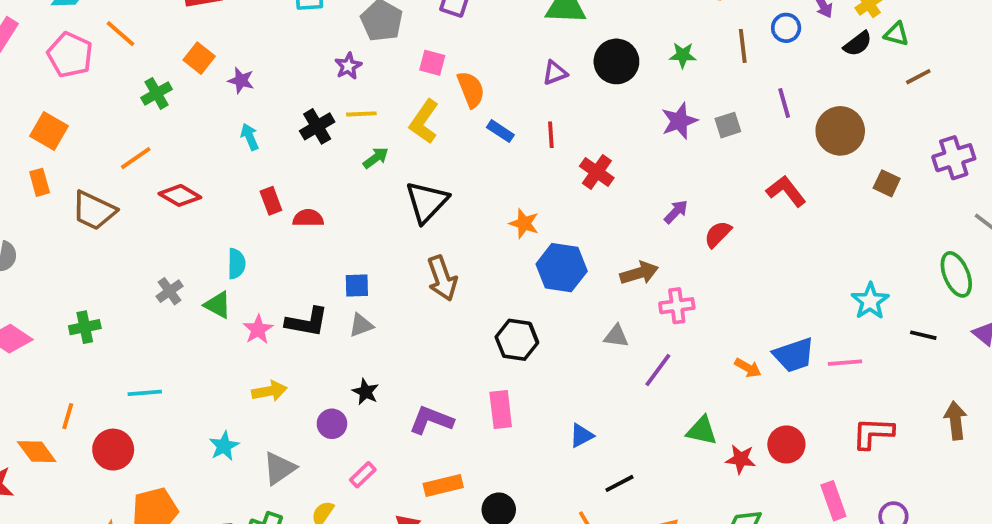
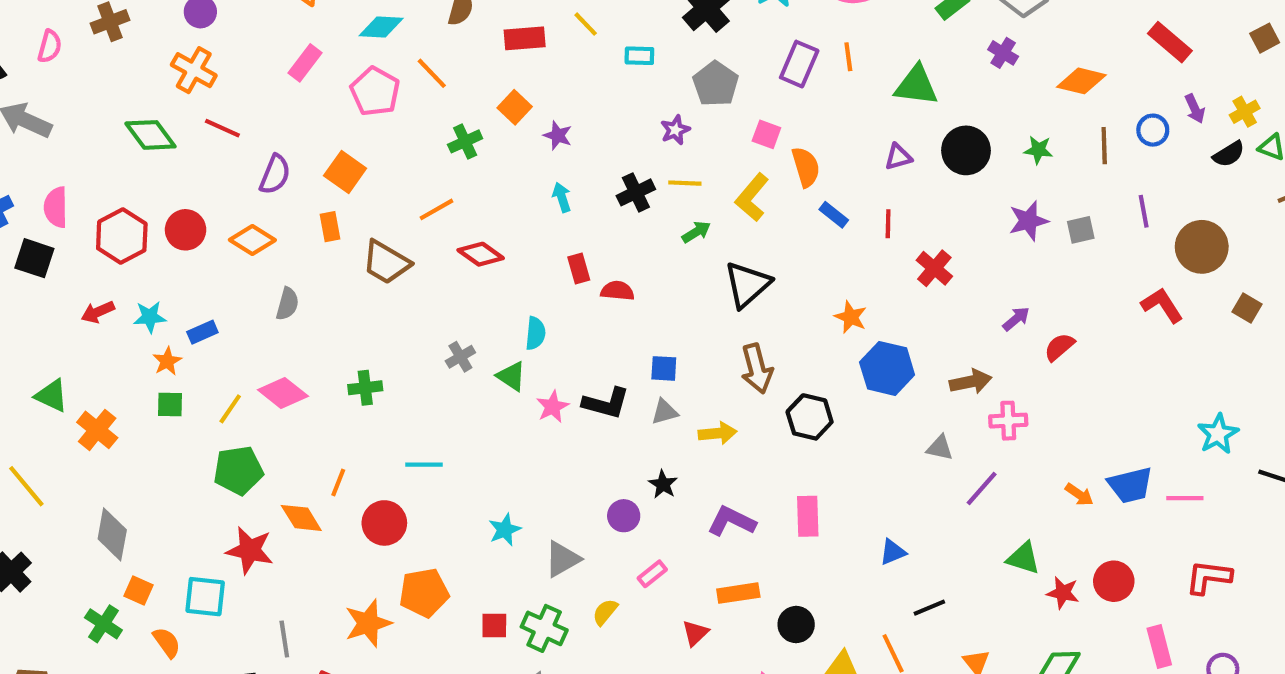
red L-shape: (786, 191) -> (1162, 305), moved
black hexagon: (517, 340) -> (810, 417), moved
yellow arrow: (269, 391) -> (718, 433), moved

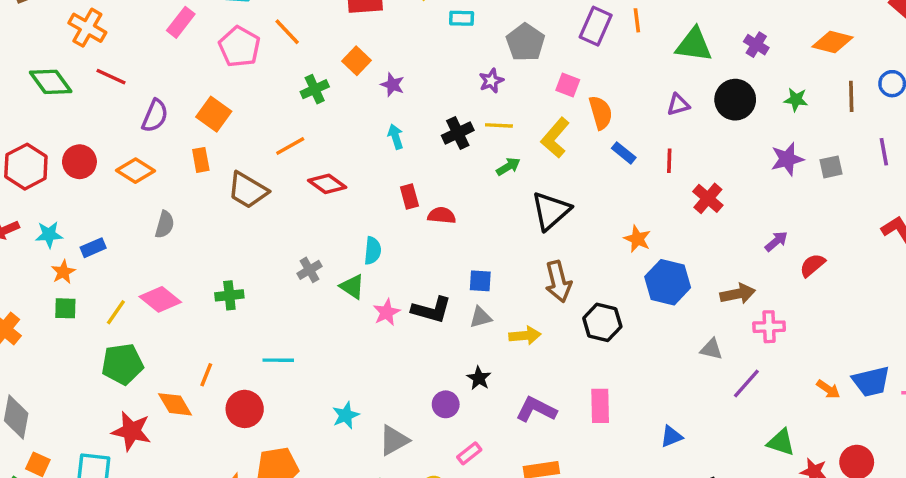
purple cross: (1003, 53) -> (756, 45), moved

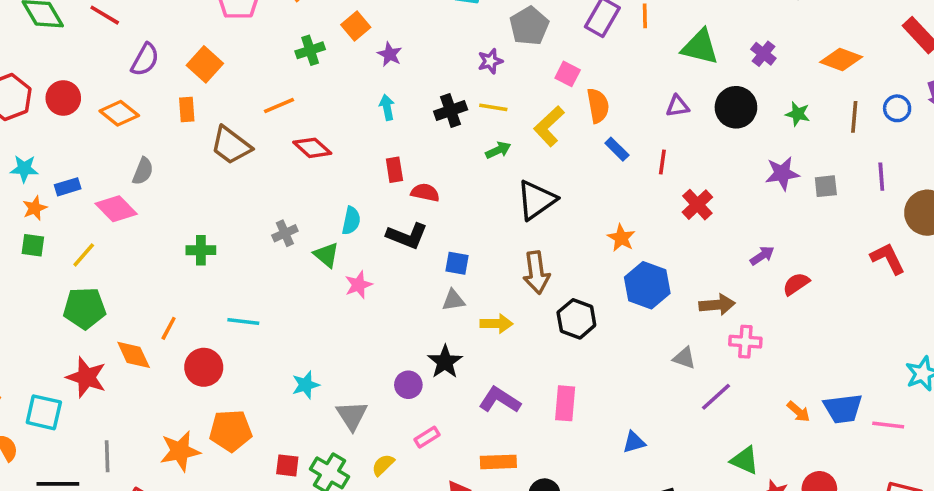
pink diamond: (160, 299) -> (116, 209), moved
black L-shape: (432, 310) -> (407, 236), moved
black star: (479, 378) -> (445, 362), size x1.4
gray triangle: (394, 440) -> (352, 416), turned -40

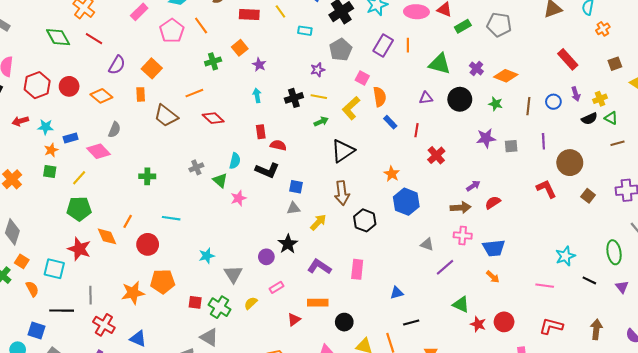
orange diamond: (841, 59) -> (506, 76), moved
brown arrow: (717, 305) -> (460, 208), moved
yellow arrow: (496, 324) -> (318, 222), turned -48
blue trapezoid: (843, 409) -> (494, 248), moved

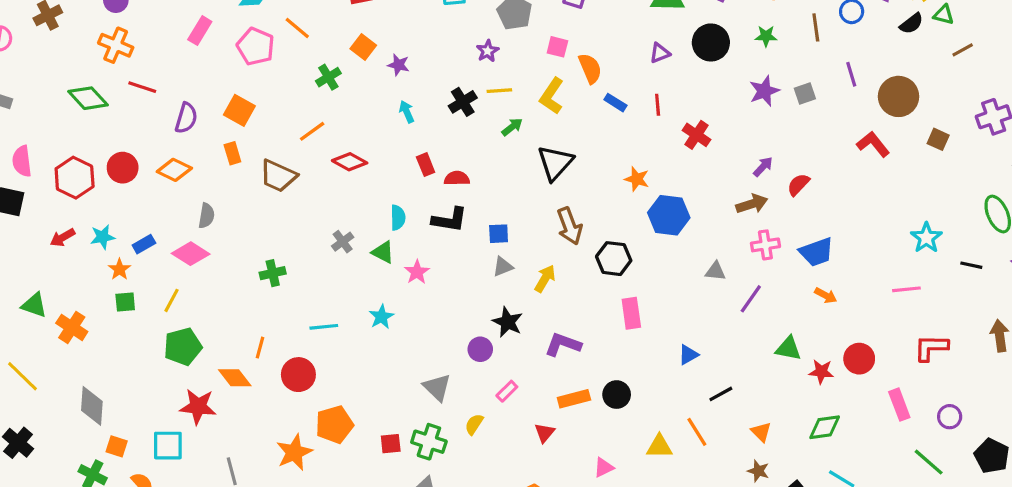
cyan star: (207, 256) -> (381, 317), moved
pink rectangle: (357, 269) -> (631, 313), moved
black circle: (344, 322) -> (617, 395), moved

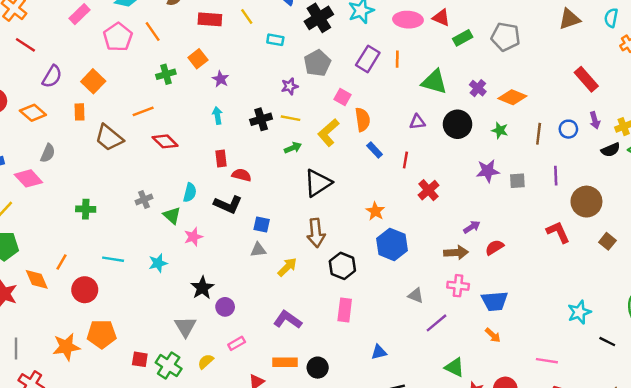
pink line: (906, 289) -> (547, 361), moved
black star: (508, 322) -> (202, 288), moved

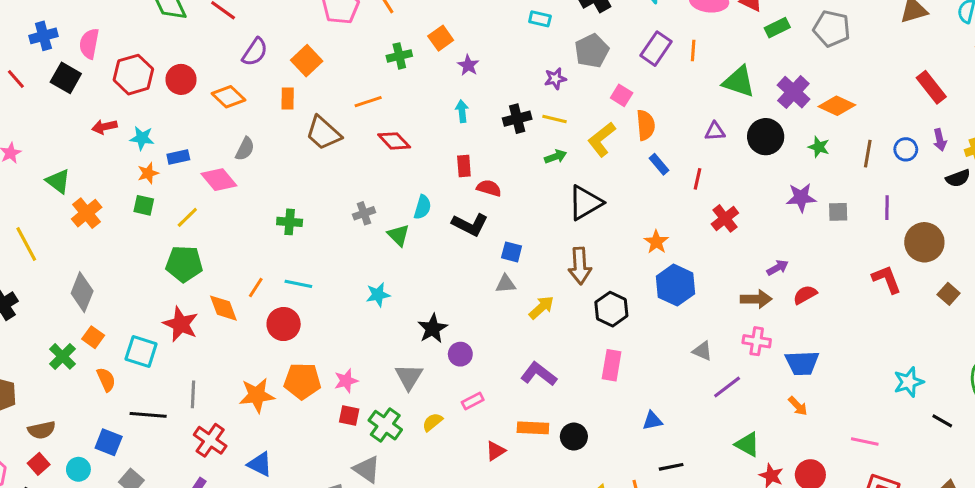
purple cross: (478, 88) -> (793, 92), size x1.5
pink star: (193, 237) -> (346, 381), moved
cyan line: (113, 259) -> (298, 284), moved

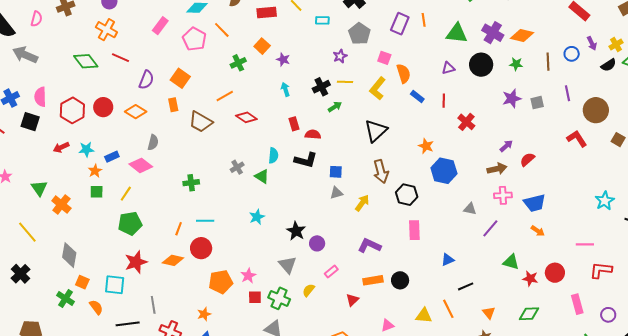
green arrow: (556, 157) -> (335, 107), moved
green triangle: (58, 181) -> (39, 188), turned 30
orange diamond: (223, 308) -> (173, 260), moved, turned -45
red star: (181, 324) -> (136, 262), turned -30
orange star: (257, 395) -> (204, 314), moved, size x0.6

